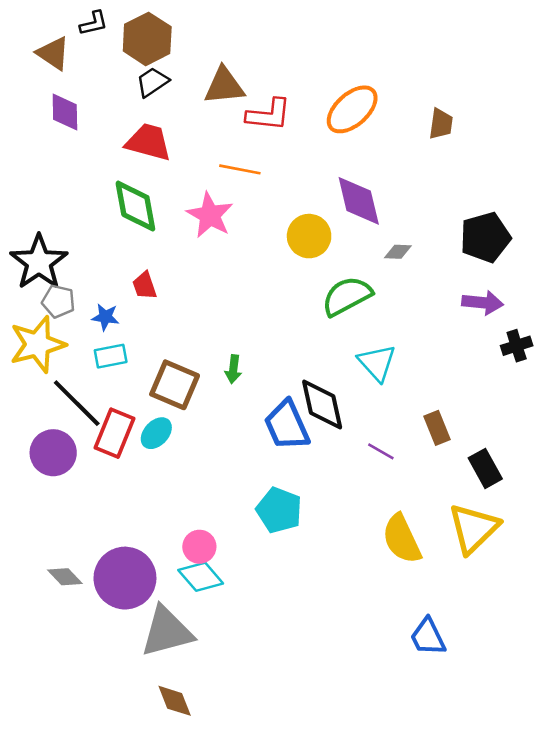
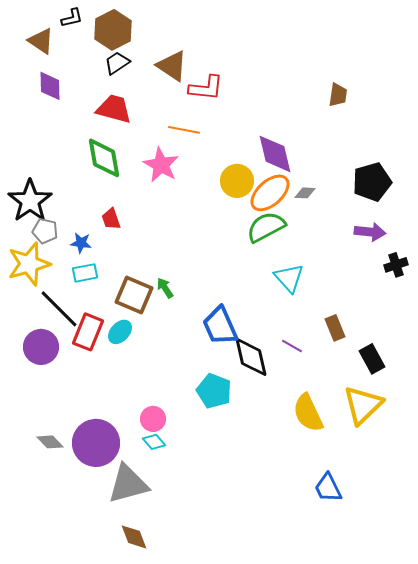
brown triangle: (224, 86) -> (172, 66), turned 40
orange ellipse: (352, 109) -> (270, 193), moved
green arrow: (233, 369) -> (165, 288), moved, turned 140
black diamond: (322, 404) -> (251, 357), moved
cyan diamond: (201, 577) -> (154, 442), size x0.7

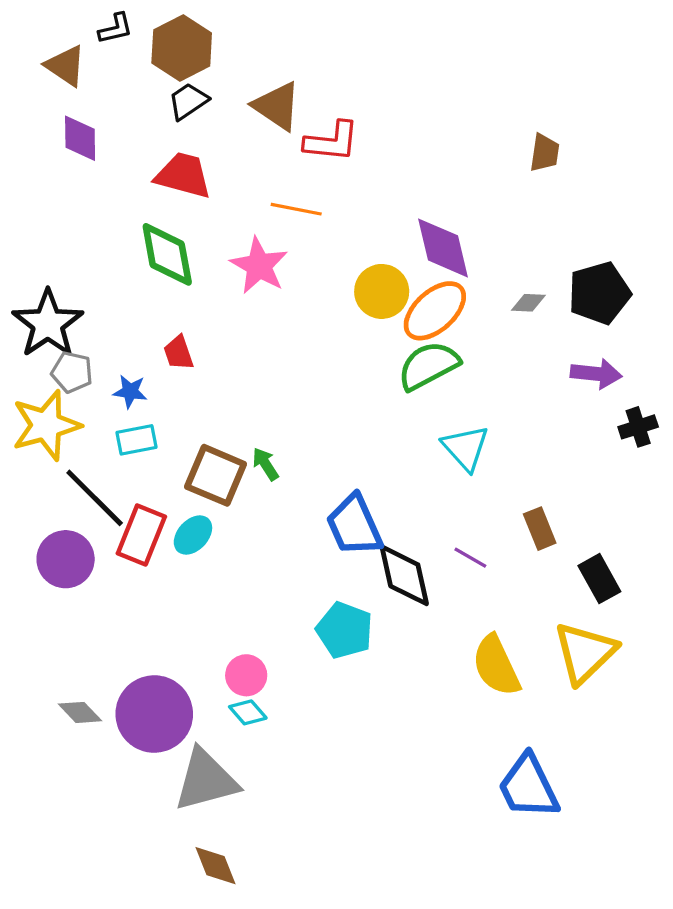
gray diamond: (305, 193) -> (528, 303), moved
blue trapezoid: (328, 488) -> (528, 787), size x1.4

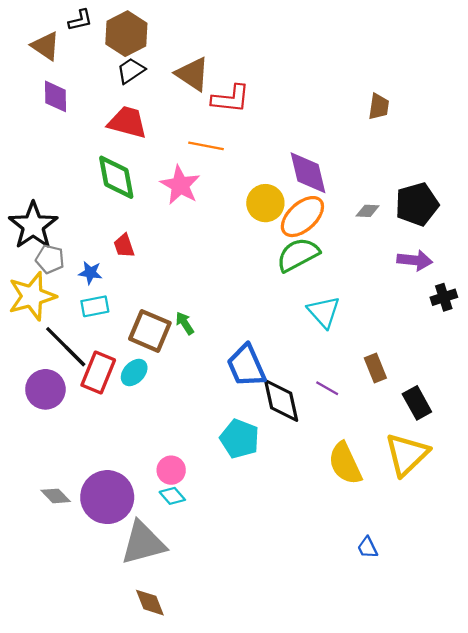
blue trapezoid: (528, 787) -> (368, 548), size x0.5

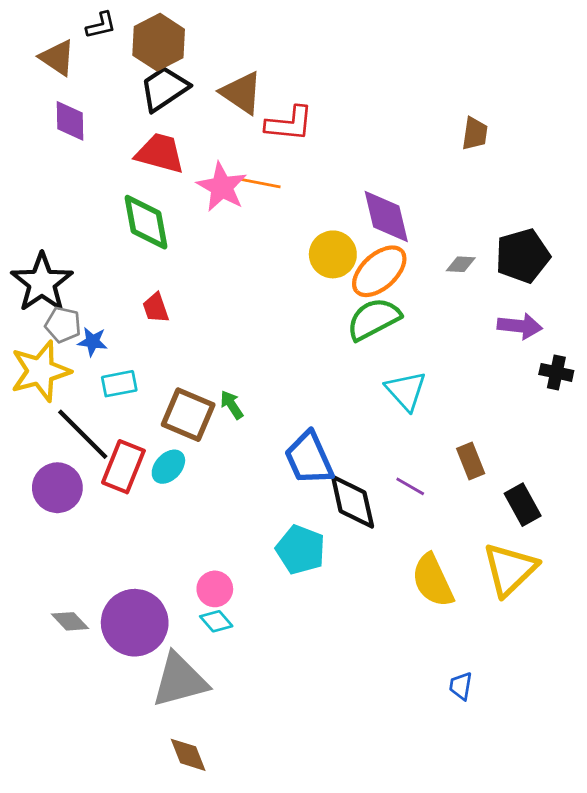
black trapezoid: (131, 71) -> (164, 89), size x1.4
pink star: (180, 185) -> (222, 187), moved
blue star: (90, 273) -> (92, 342), moved
black cross: (444, 297) -> (556, 372), turned 30
blue trapezoid: (368, 548) -> (461, 686), turned 35

